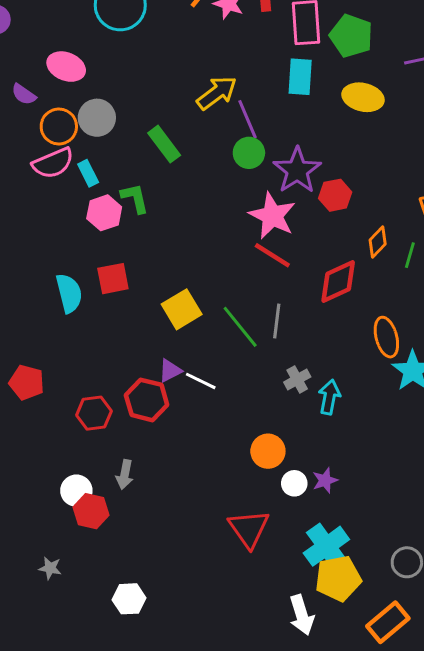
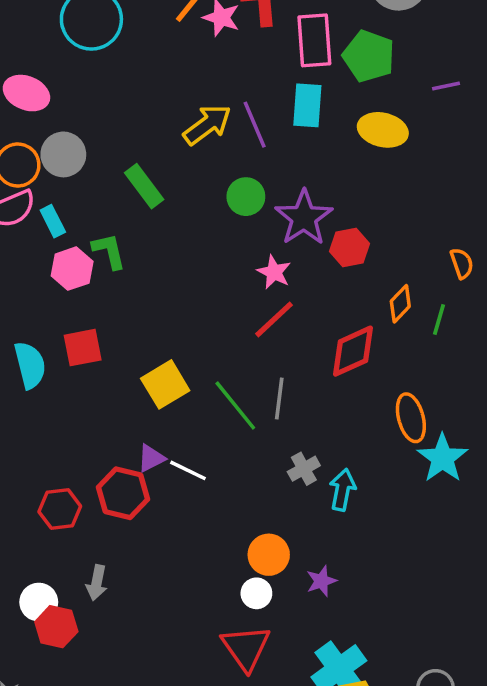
purple line: (247, 119) -> (255, 125), moved
pink star: (272, 216) -> (274, 272), size x0.6
red line: (272, 255) -> (274, 319), turned -75
purple star: (325, 480) -> (321, 581), moved
white circle: (294, 483) -> (256, 593), moved

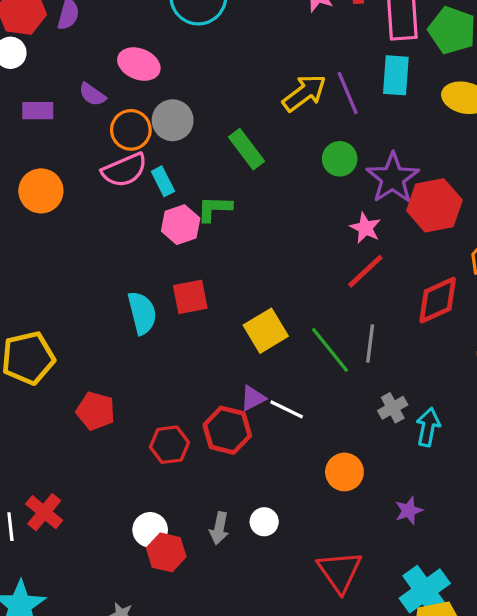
red hexagon: (349, 248) -> (434, 205), size x1.5
green L-shape: (109, 251) -> (214, 209), turned -75
orange circle: (269, 555) -> (344, 472), moved
gray arrow: (97, 583) -> (219, 528), moved
white circle: (256, 593) -> (264, 522), moved

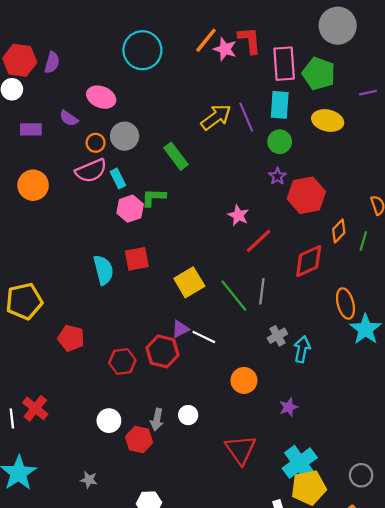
orange circle: (131, 130) -> (96, 143), size x0.7
green circle: (340, 159) -> (280, 142), moved
purple star: (393, 178) -> (277, 176), size x0.5
pink star: (365, 228) -> (238, 215), moved
red hexagon: (166, 552) -> (139, 440), moved

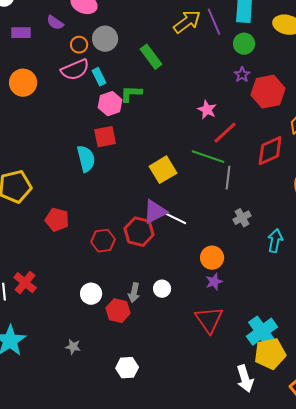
red square: (137, 259) -> (105, 137), moved
green line: (234, 296) -> (208, 157), moved, turned -32
purple triangle: (180, 329) -> (155, 212), size x1.5
cyan arrow: (302, 349) -> (275, 241), moved
purple star: (289, 407) -> (214, 282), moved

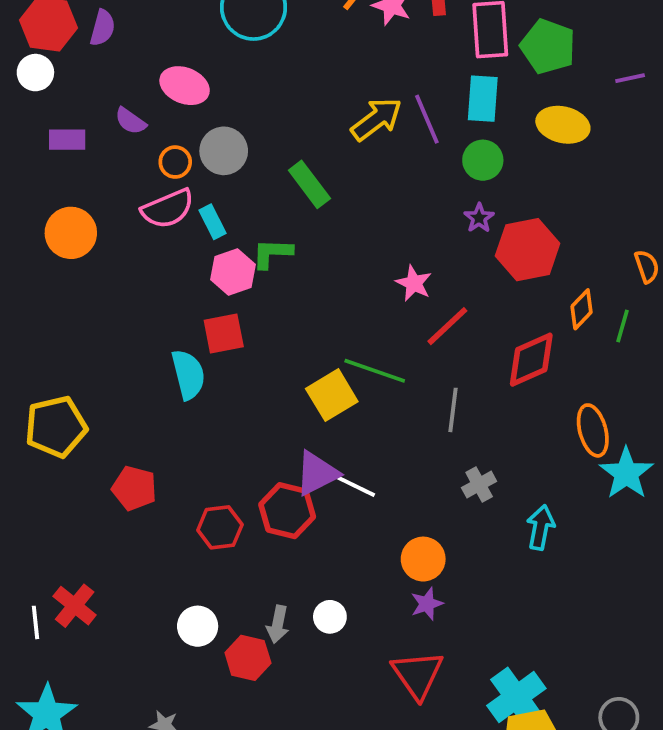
green line: (208, 157) -> (375, 371), moved

